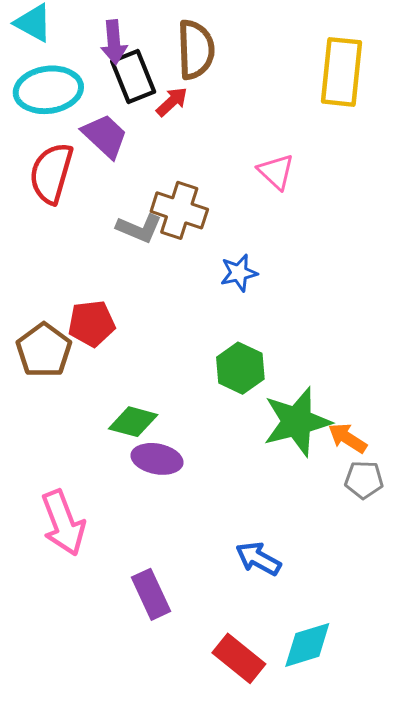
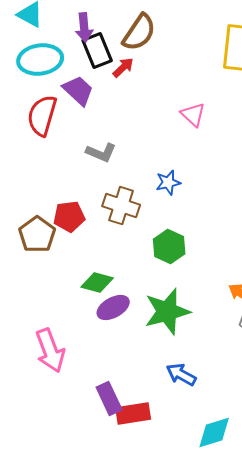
brown semicircle: (196, 50) -> (139, 32), turned 36
brown cross: (179, 210) -> (121, 206), moved
green star: (297, 422) -> (167, 312), moved
purple ellipse: (157, 459) -> (113, 308), turned -40
red rectangle: (239, 658) -> (133, 414), moved, turned -48

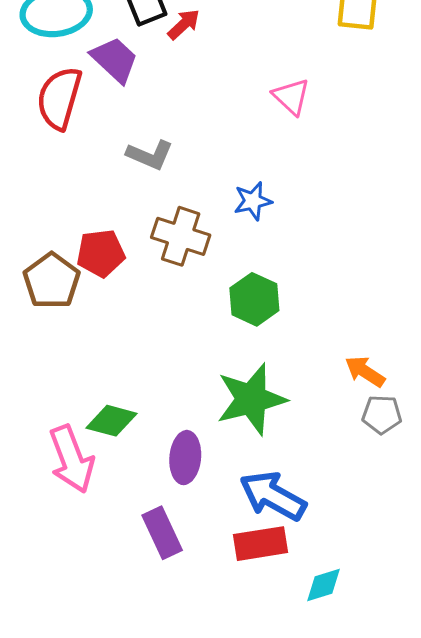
green diamond: (97, 282) -> (111, 421), moved
purple ellipse: (113, 308) -> (185, 458), moved, turned -56
blue arrow: (181, 374) -> (273, 496), size x1.4
red rectangle: (133, 414) -> (261, 544), moved
cyan diamond: (214, 432) -> (323, 585), size x0.7

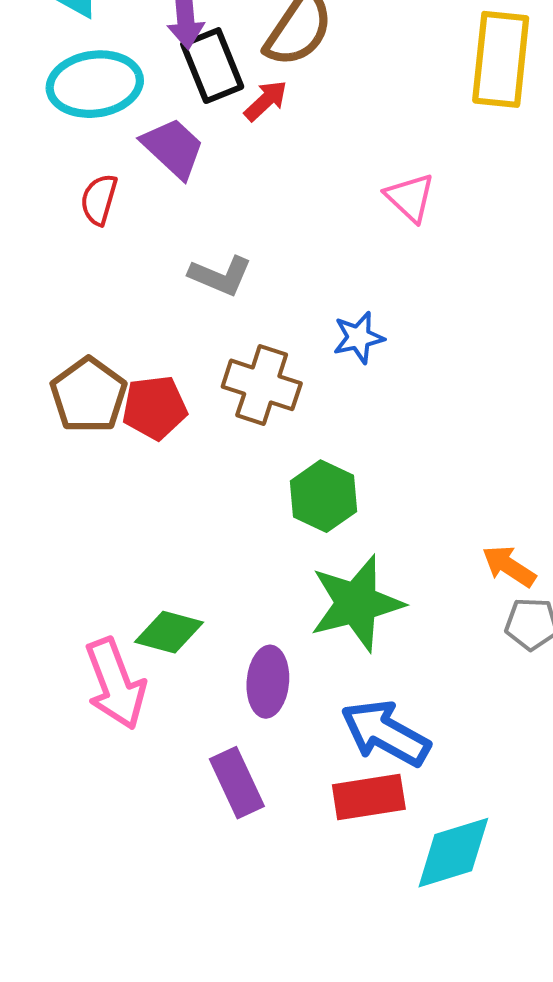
red semicircle: (59, 98) -> (99, 199), size x0.6
brown pentagon: (52, 281) -> (89, 395), moved
green hexagon: (254, 299) -> (324, 496), moved
cyan diamond: (323, 585) -> (453, 853), size x1.6

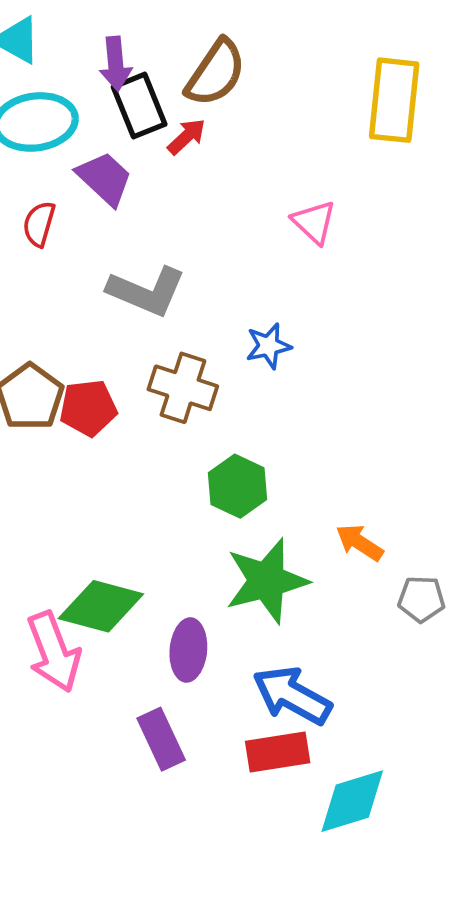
gray L-shape: (220, 276) -> (146, 291), size x1.4
orange arrow: (509, 566) -> (360, 543), moved
green diamond: (169, 632) -> (101, 606), size x1.4

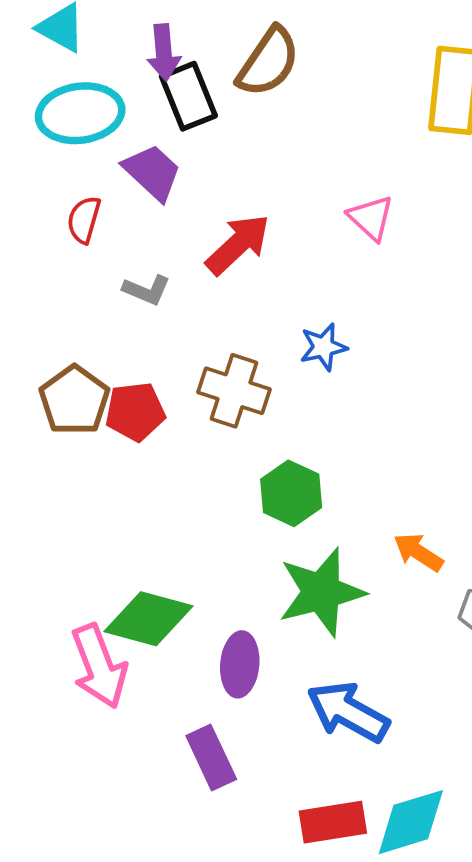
red arrow: (187, 137) -> (238, 244), moved, size x1.6
gray L-shape: (146, 291) -> (147, 290), moved, size x0.6
red rectangle: (278, 752) -> (333, 822), moved

